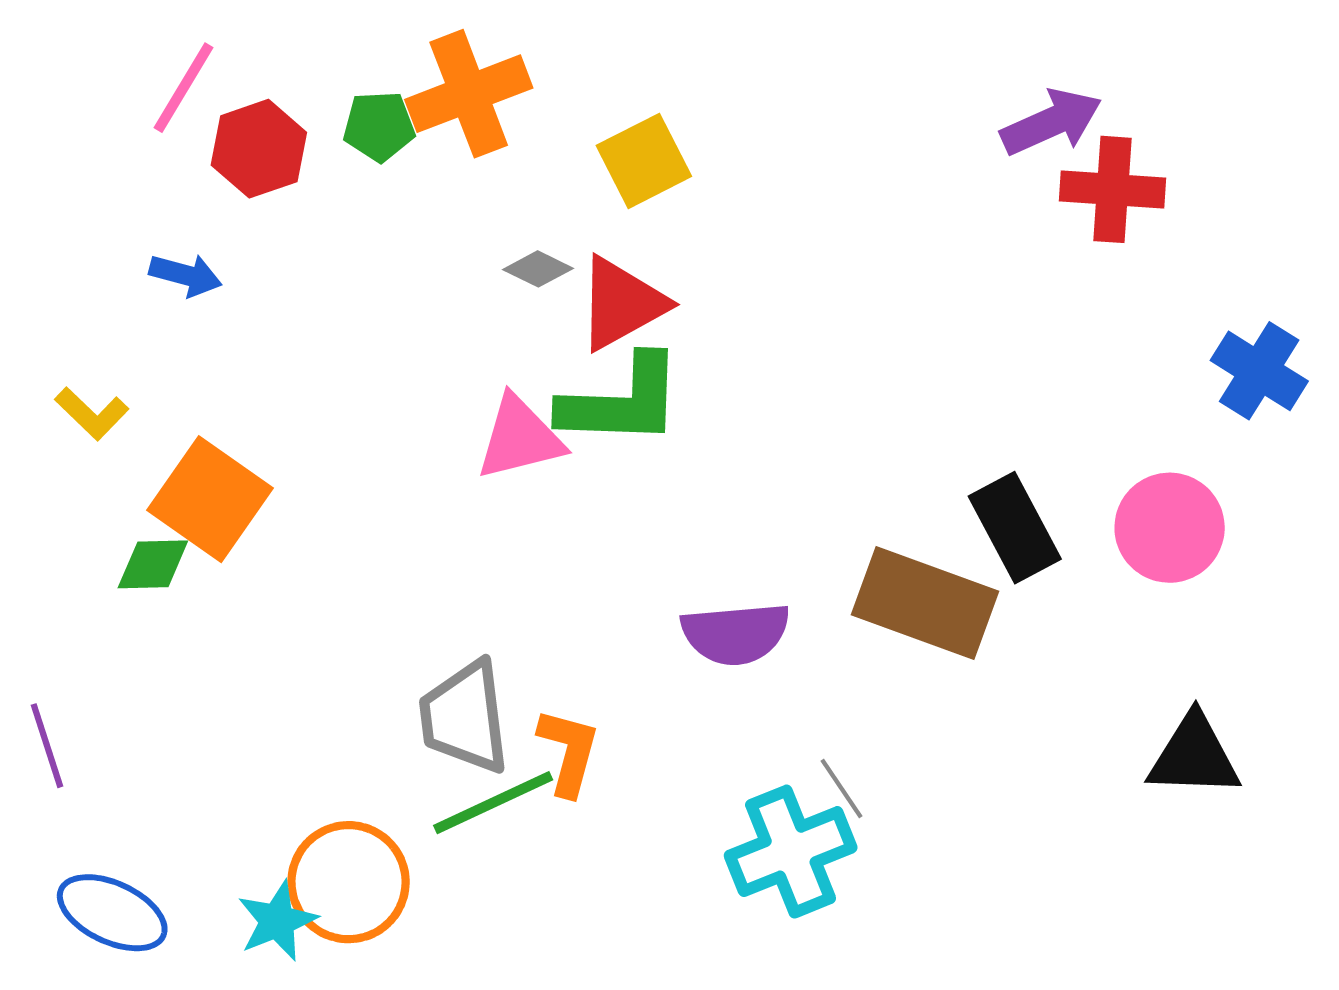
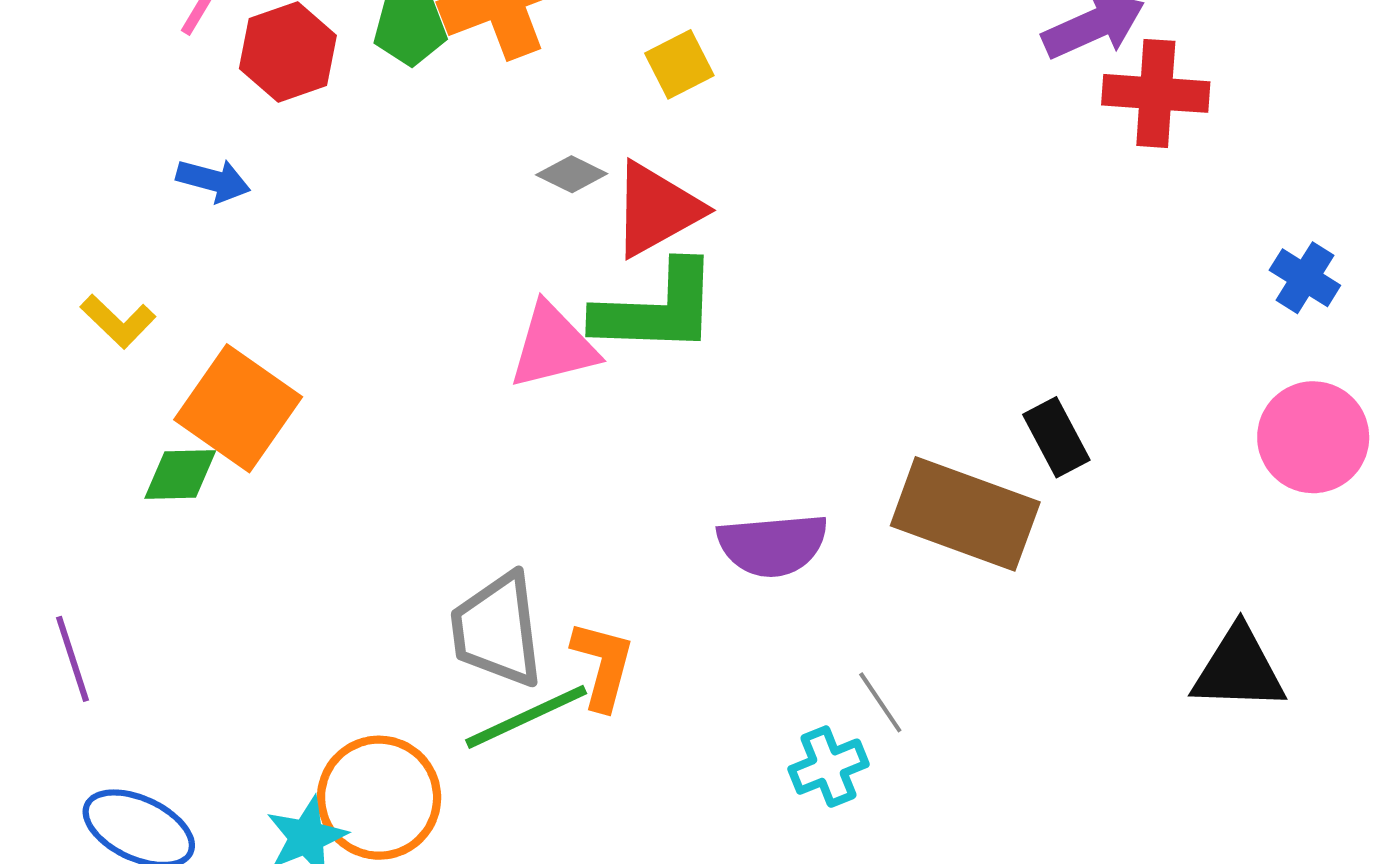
yellow square: (644, 161) -> (679, 64), size x0.7
blue cross: (1259, 371) -> (1305, 278), size x0.7
black rectangle: (1015, 528) -> (1056, 437), size x0.7
pink circle: (1170, 528) -> (1313, 437), moved
cyan cross: (791, 852) -> (829, 767), size x0.6

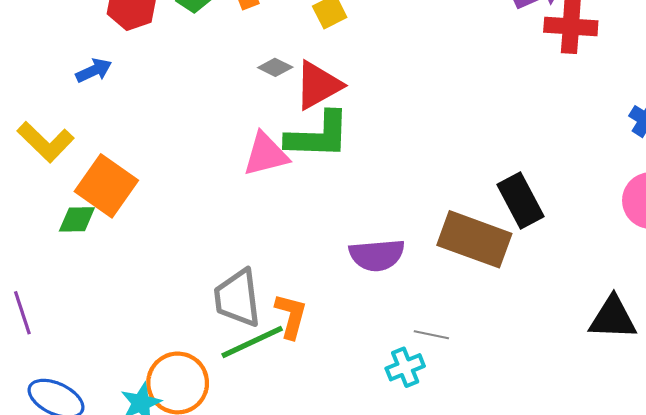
blue arrow: (213, 180) -> (94, 71), turned -40
yellow L-shape: (118, 321) -> (46, 142), size x1.5
black rectangle: (1056, 437) -> (520, 201), size x1.4
gray line: (880, 702) -> (431, 335), turned -44

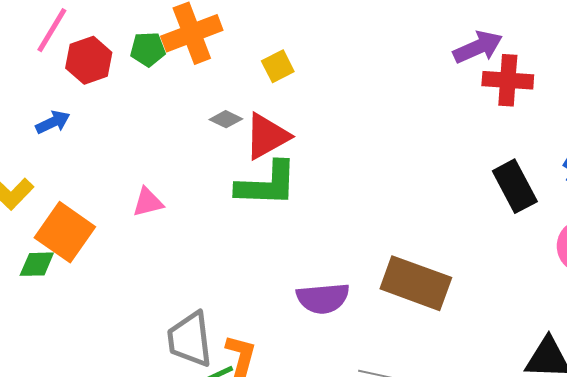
pink triangle: (266, 154) -> (148, 202), moved, size x0.7
black rectangle: (520, 201) -> (515, 186), moved

